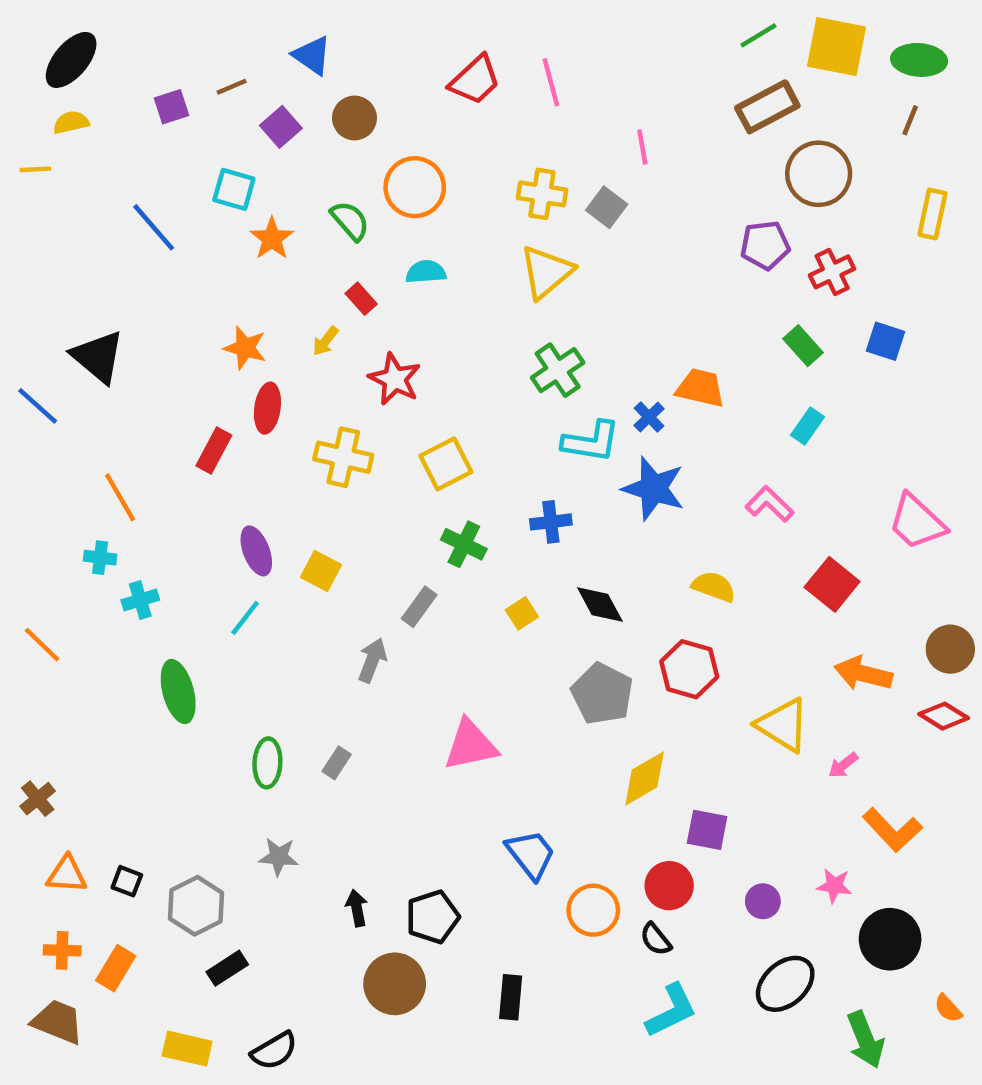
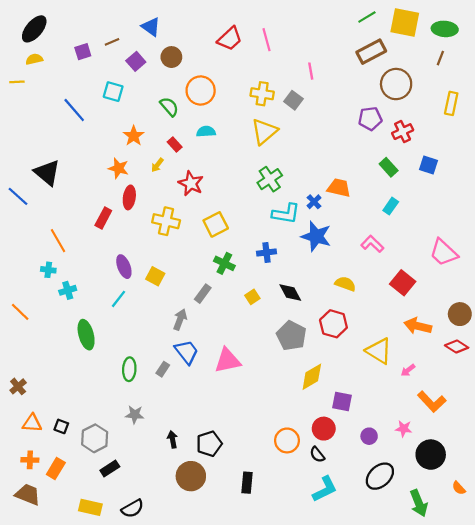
orange star: (272, 238) -> (134, 136), moved
blue trapezoid: (531, 854) -> (187, 352), moved

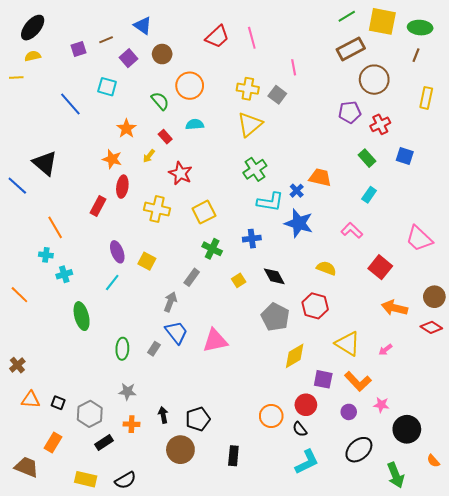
yellow triangle: (379, 351) -> (348, 344), moved
orange L-shape: (432, 402) -> (358, 381), moved
orange cross: (30, 460) -> (132, 424), moved

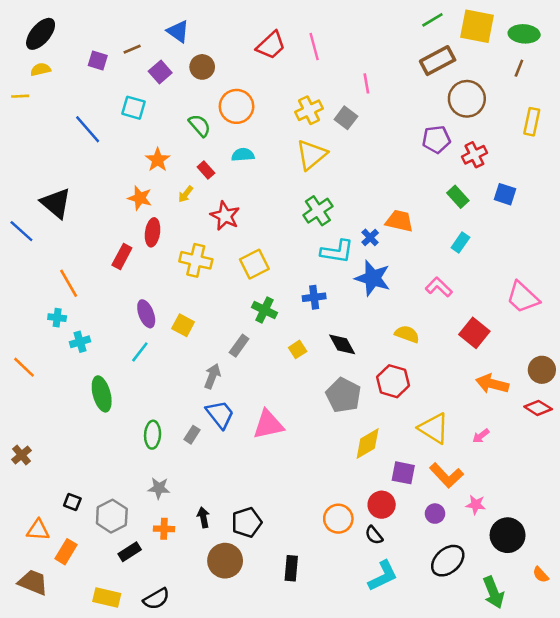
purple square: (79, 49) -> (98, 61), turned 35
yellow cross: (248, 89) -> (309, 110), turned -35
orange triangle: (31, 400) -> (38, 530), moved

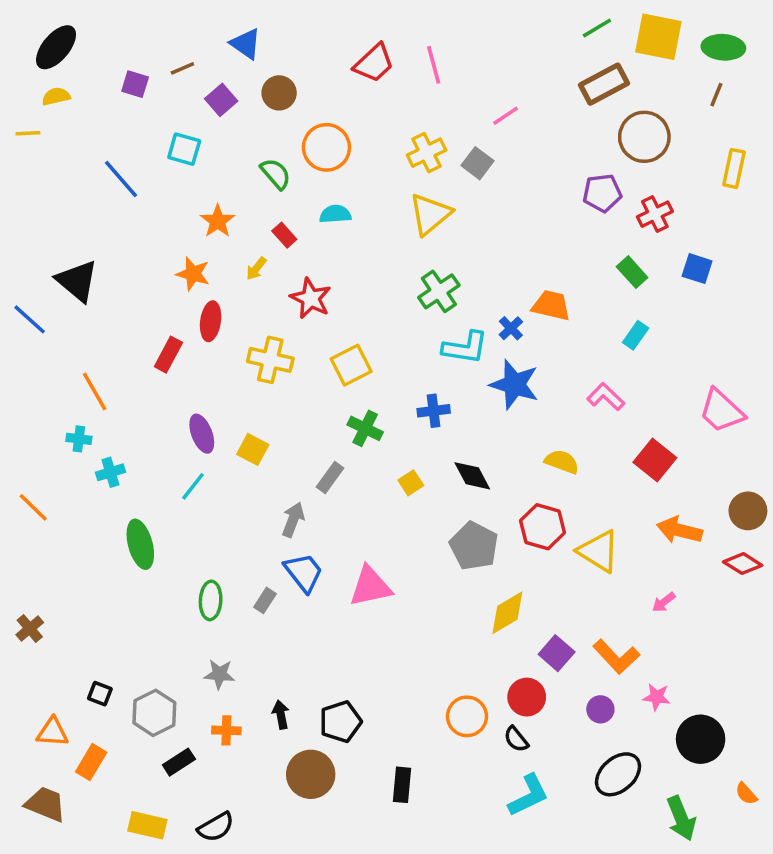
pink line: (366, 83) -> (506, 116), turned 66
yellow triangle: (434, 428) -> (599, 551), moved
purple square: (403, 473) -> (557, 653), turned 30

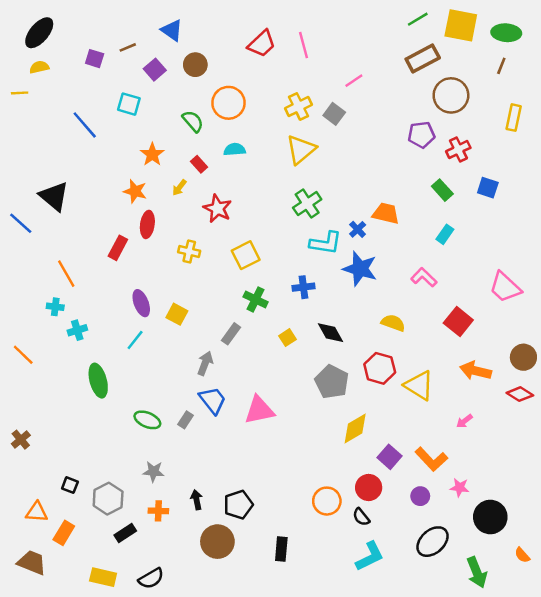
yellow cross: (270, 360) -> (189, 252), size x0.7
green ellipse: (211, 600) -> (147, 420), turned -70

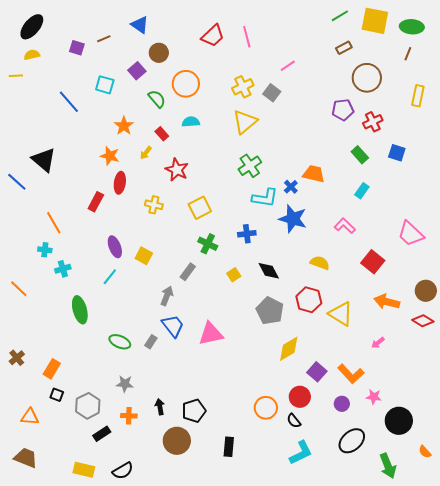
brown rectangle: (423, 59) -> (344, 48), size x0.6
purple square: (155, 70) -> (137, 71), moved
orange rectangle: (64, 533) -> (52, 369), moved

